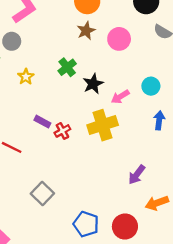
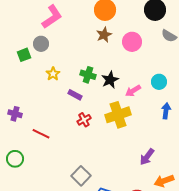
green cross: (67, 67) -> (88, 75), moved, turned -35
purple rectangle: (42, 122) -> (75, 95), moved
gray square: (42, 193) -> (81, 176), moved

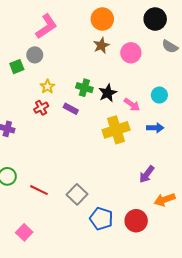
pink arrow: (133, 91) -> (132, 105), turned -112
blue arrow: (166, 111) -> (155, 128), moved, turned 84
red cross: (84, 120) -> (41, 108), moved
red line: (41, 134) -> (39, 190), moved

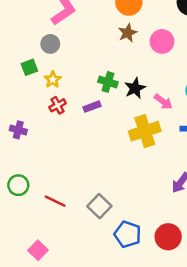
green square: (17, 67) -> (29, 67), moved
yellow star: (47, 87) -> (53, 80), moved
purple rectangle: (71, 109) -> (92, 107), turned -48

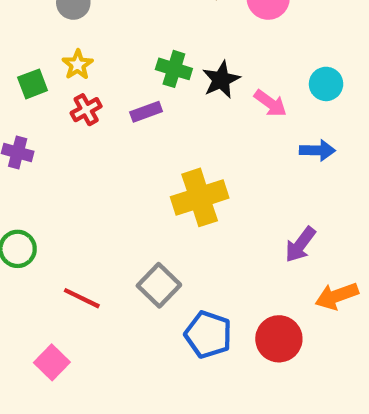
green square: (29, 67) -> (33, 84), moved
yellow cross: (145, 131) -> (200, 197), moved
red line: (55, 201) -> (82, 298), moved

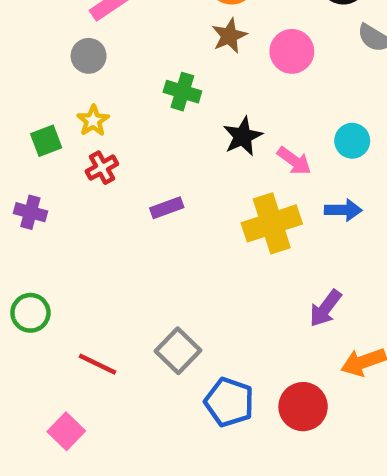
green cross: (174, 69) -> (182, 92), moved
purple rectangle: (146, 112) -> (167, 208), moved
yellow cross: (200, 197) -> (272, 223), moved

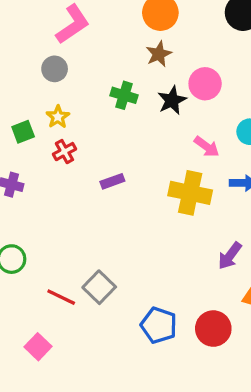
pink circle: (292, 51) -> (205, 84), moved
black star: (243, 136) -> (172, 100), moved
yellow cross: (272, 223) -> (190, 193), turned 30
gray square: (178, 351) -> (99, 287), moved

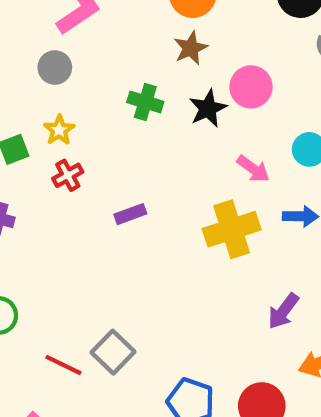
yellow cross: (190, 193) -> (232, 229), turned -30

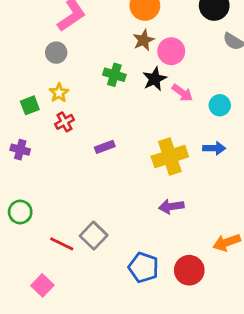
pink circle: (251, 87) -> (171, 51), moved
pink arrow: (253, 169) -> (182, 93), moved
purple arrow: (283, 311) -> (171, 206), moved, turned 45

